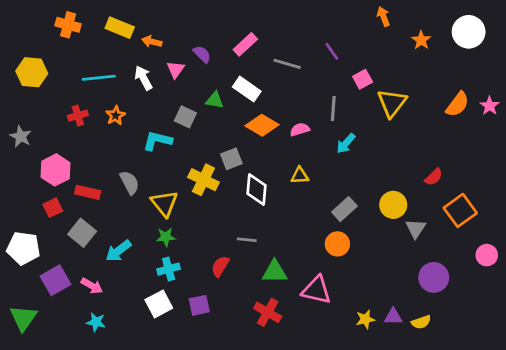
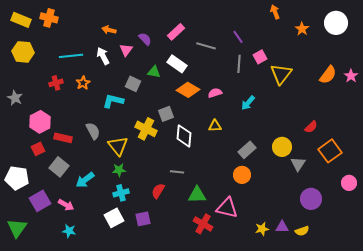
yellow rectangle: (120, 28) -> (21, 20), moved
gray line: (333, 109) -> (239, 64), moved
red cross: (268, 312) -> (203, 224), moved

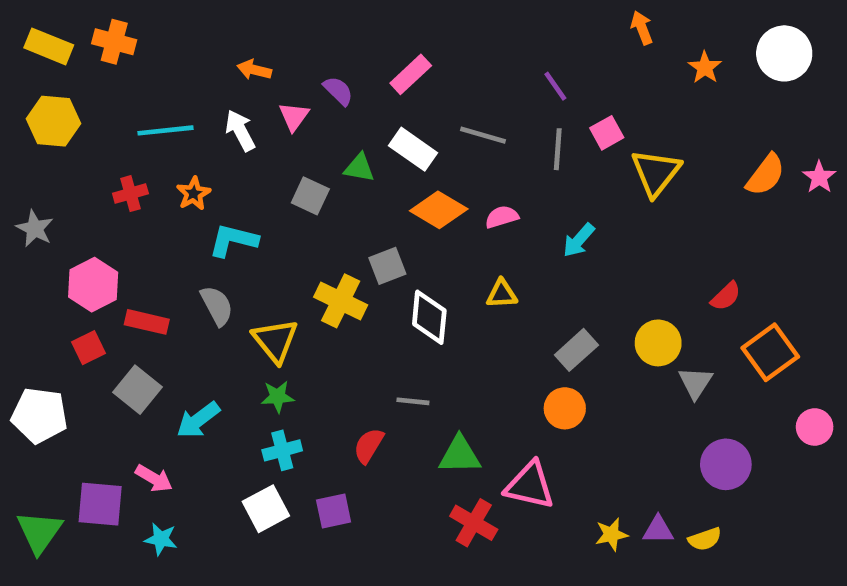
gray line: (206, 46) -> (483, 135), moved
cyan L-shape: (113, 101) -> (233, 240), moved
purple square: (40, 201) -> (100, 504), moved, turned 35

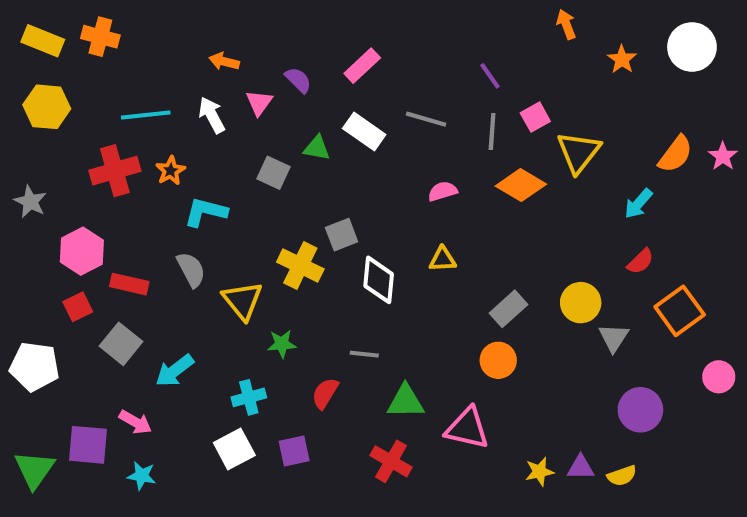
red cross: (130, 194) -> (115, 171), size x1.6
orange diamond: (439, 210) -> (521, 185), moved
cyan arrow: (579, 240) -> (638, 204), moved
green star: (278, 397) -> (282, 344), moved
red cross: (474, 523) -> (391, 461), moved

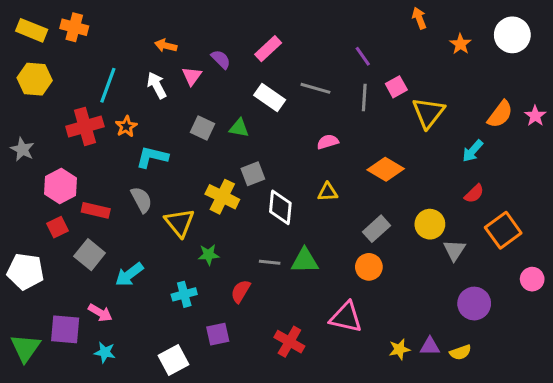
cyan line: (146, 115) -> (108, 85), turned -64
green triangle: (317, 148) -> (239, 128), moved
orange diamond: (521, 185) -> (386, 169), moved
green triangle: (405, 402) -> (305, 261), moved
white square: (234, 449) -> (173, 360), moved

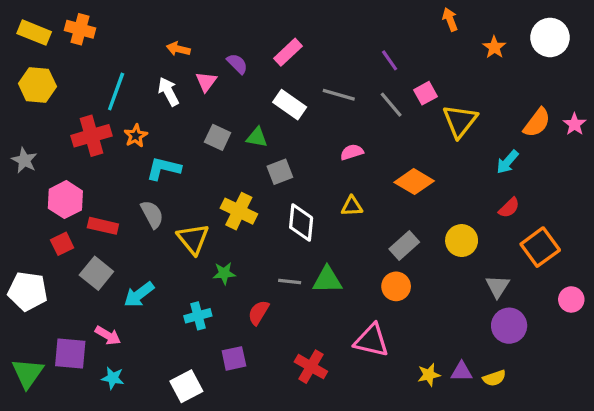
gray line: (364, 97) -> (391, 105), turned -44
gray square: (253, 174) -> (280, 172), moved
gray triangle: (454, 250) -> (498, 286), moved

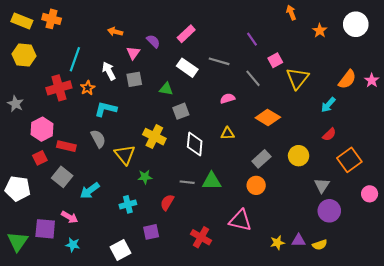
white arrow: (168, 92) -> (109, 71), moved
gray line: (391, 105) -> (253, 78), moved
gray square: (218, 137) -> (134, 79), moved, turned -35

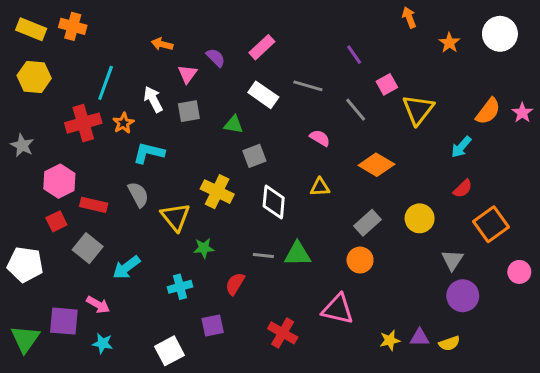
pink semicircle: (228, 98) -> (320, 138), turned 48

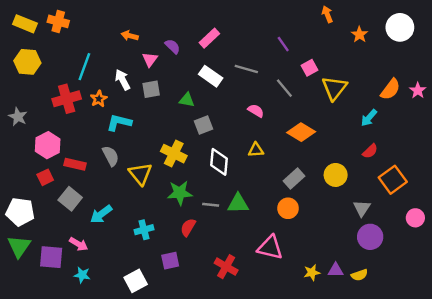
green star: (204, 248) -> (180, 193), moved, size x1.5
green triangle: (25, 339) -> (19, 246), moved

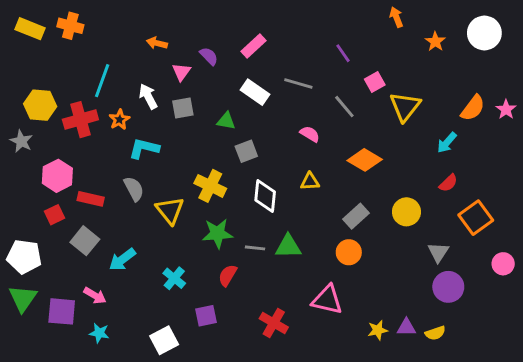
yellow hexagon: (27, 62) -> (40, 105), moved
cyan cross: (144, 230) -> (174, 278), turned -36

